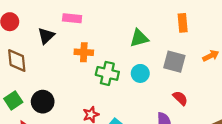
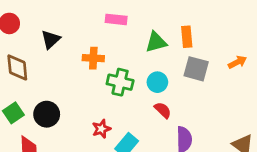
pink rectangle: (72, 18) -> (116, 19), moved
orange rectangle: (183, 23) -> (187, 37), moved
red semicircle: (180, 98) -> (163, 110), moved

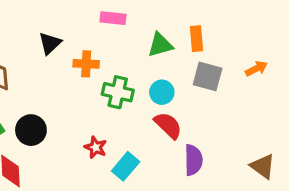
black triangle: (51, 39) -> (50, 43), moved
red semicircle: (163, 110) -> (168, 125), size x1.4
red star: (101, 129) -> (96, 147), turned -30

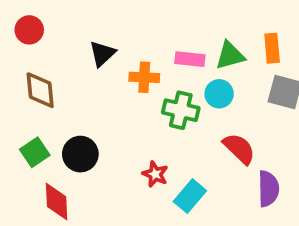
pink rectangle: (113, 18) -> (190, 59), moved
cyan circle: (162, 92) -> (219, 94), moved

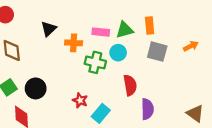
red semicircle: (239, 149) -> (130, 85), turned 36

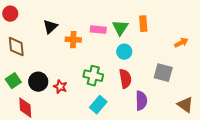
green triangle: (125, 30) -> (120, 28), turned -42
gray square: (157, 52) -> (163, 73), moved
cyan circle: (118, 53) -> (124, 52), moved
green cross: (95, 62) -> (93, 76), moved
red star: (80, 100) -> (60, 87), moved

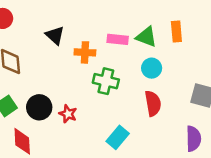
black triangle: (50, 27) -> (55, 35), turned -35
green triangle: (120, 28) -> (146, 37), turned -42
green cross: (93, 76) -> (106, 81), moved
purple semicircle: (141, 101) -> (193, 139), moved

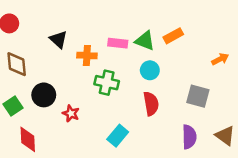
orange rectangle: (176, 31) -> (173, 36), turned 66
black circle: (39, 107) -> (44, 95), moved

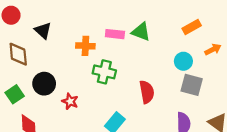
orange rectangle: (173, 36) -> (192, 27), moved
black triangle: (59, 39) -> (43, 31), moved
cyan circle: (150, 70) -> (183, 61), moved

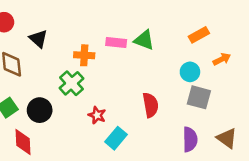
green cross: (104, 72) -> (71, 83), moved, turned 35
black circle: (44, 84) -> (40, 110), moved
red star: (70, 101) -> (97, 115), moved

